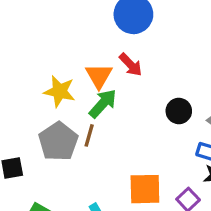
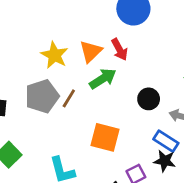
green arrow: (103, 104) -> (103, 79), moved
orange square: (145, 189) -> (105, 137), moved

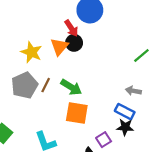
red arrow: (119, 49) -> (71, 28), moved
green arrow: (103, 79) -> (71, 87), moved, turned 70
black circle: (149, 99) -> (74, 43), moved

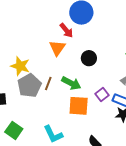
black circle: (74, 43) -> (89, 58), moved
yellow star: (31, 52) -> (20, 66), moved
purple square: (104, 140) -> (102, 94), moved

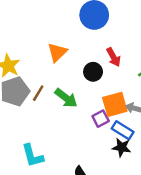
red arrow: (66, 30) -> (114, 57), moved
orange square: (79, 106) -> (115, 104), moved, turned -30

